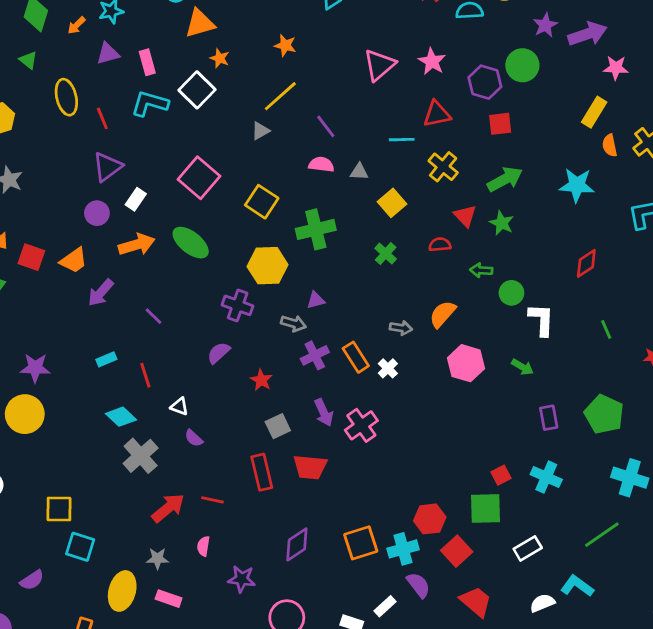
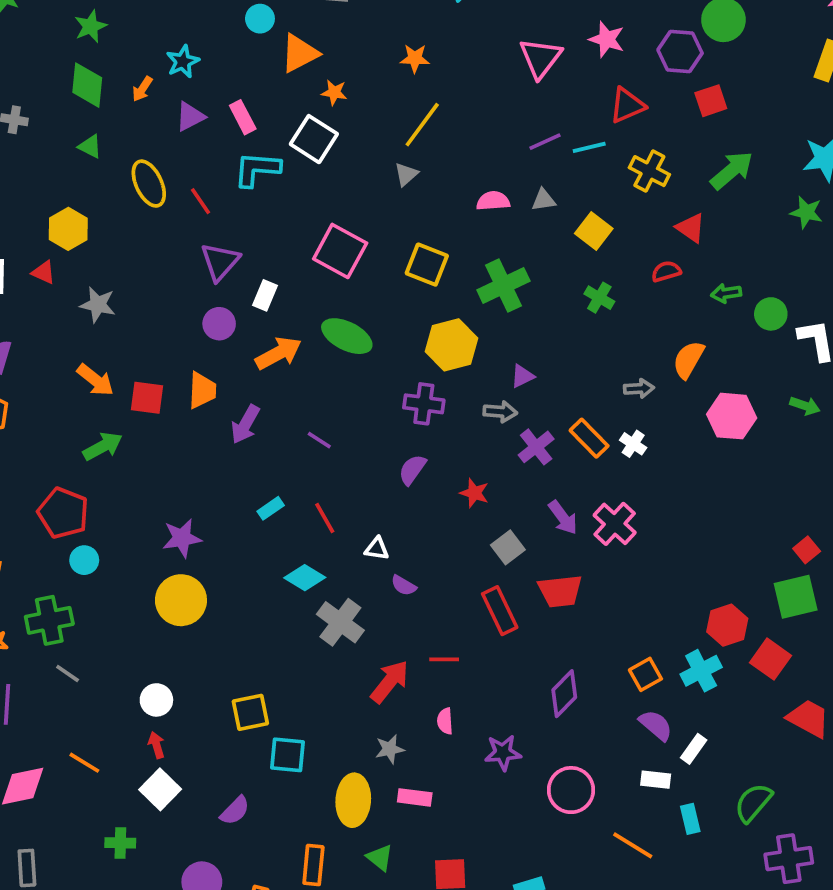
purple line: (326, 126) -> (545, 142), moved, turned -65
green star: (502, 223) -> (806, 212), moved
orange trapezoid: (74, 260) -> (202, 390), turned -40
orange square: (361, 543) -> (645, 674), size x0.7
purple semicircle: (418, 585) -> (656, 725), moved

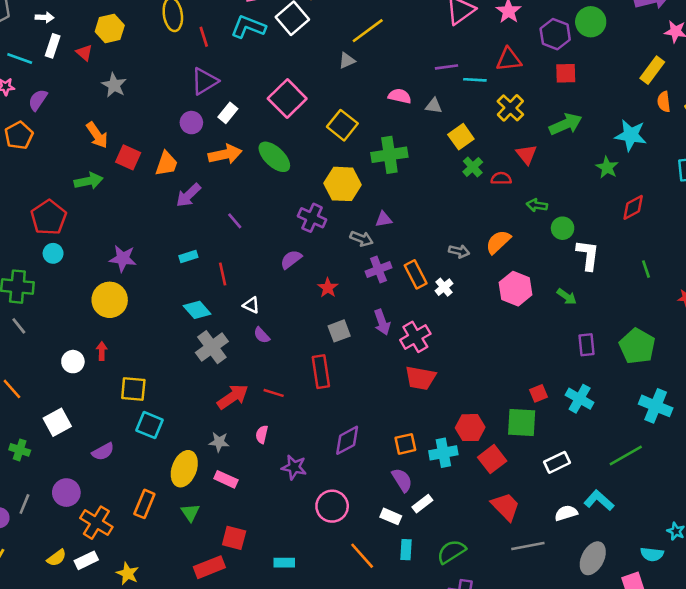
green cross: (599, 298) -> (473, 167), moved
red trapezoid: (560, 591) -> (420, 378), moved
red arrow: (156, 745) -> (102, 351), moved

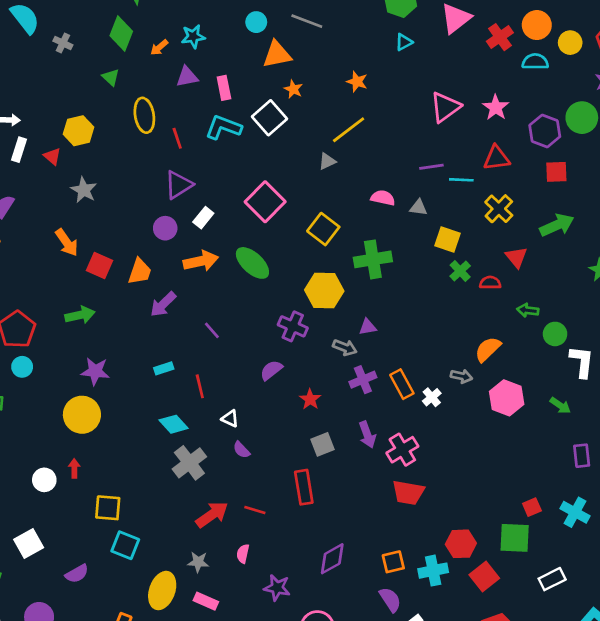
yellow square: (461, 137) -> (447, 240), turned -35
green arrow: (89, 181) -> (80, 315), moved
gray arrow: (459, 251) -> (461, 376), moved

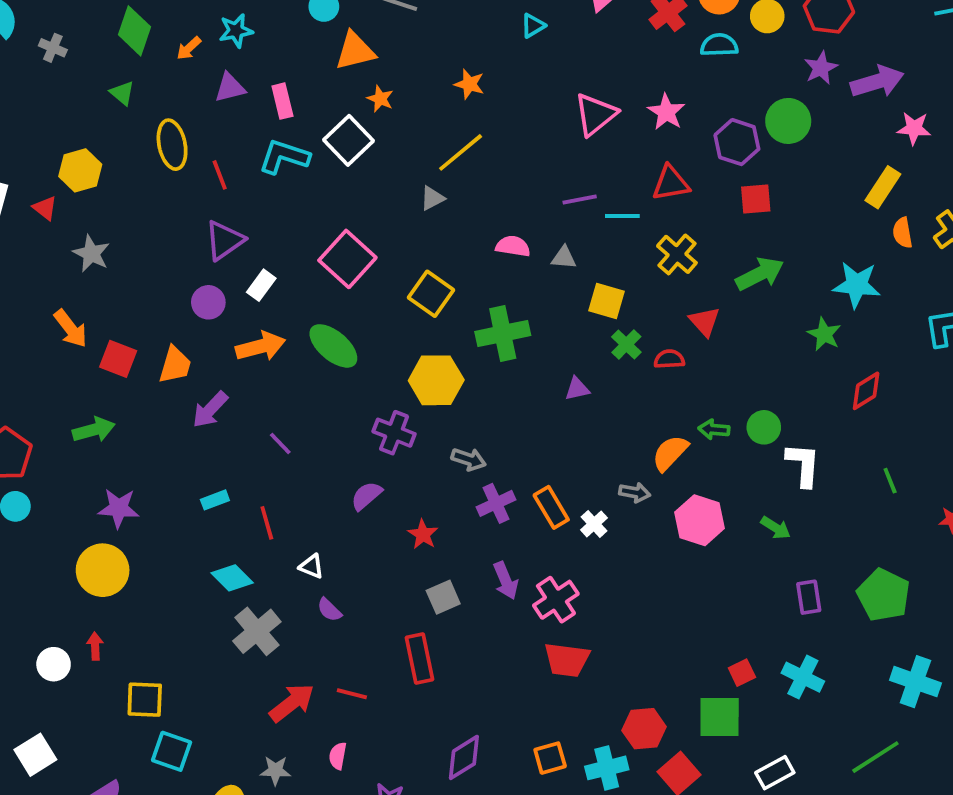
green arrow: (528, 310) -> (714, 429), moved
purple triangle: (368, 327) -> (577, 389), moved

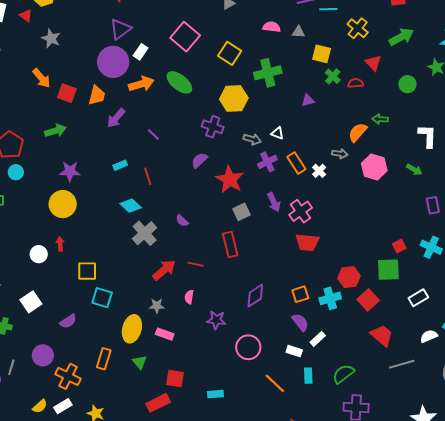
purple circle: (208, 302) -> (113, 62), size x1.8
green circle: (764, 427) -> (407, 84), moved
red star: (423, 534) -> (230, 179), size x1.8
white triangle: (311, 566) -> (278, 133), moved

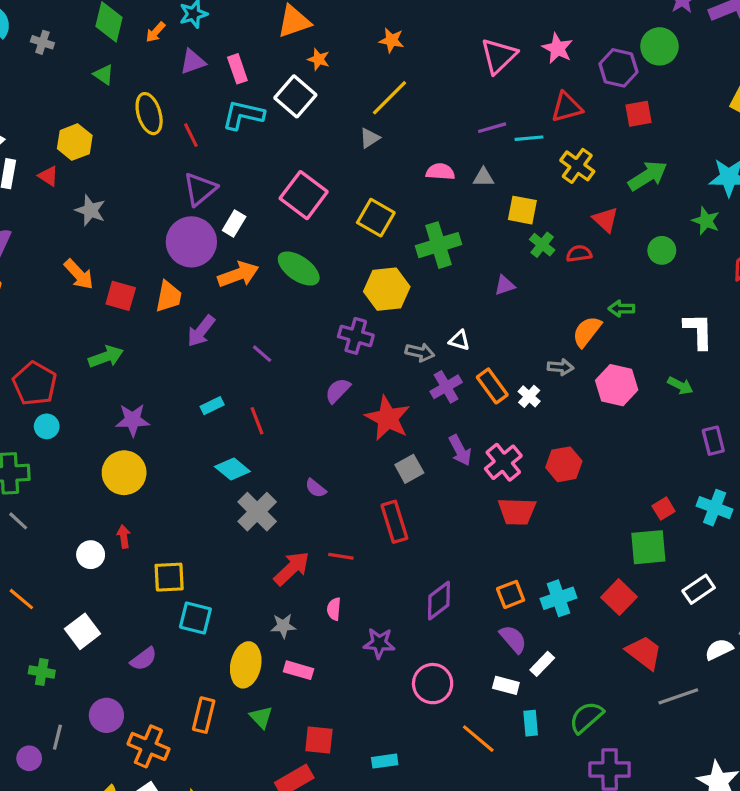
red hexagon: (349, 277) -> (564, 464), moved

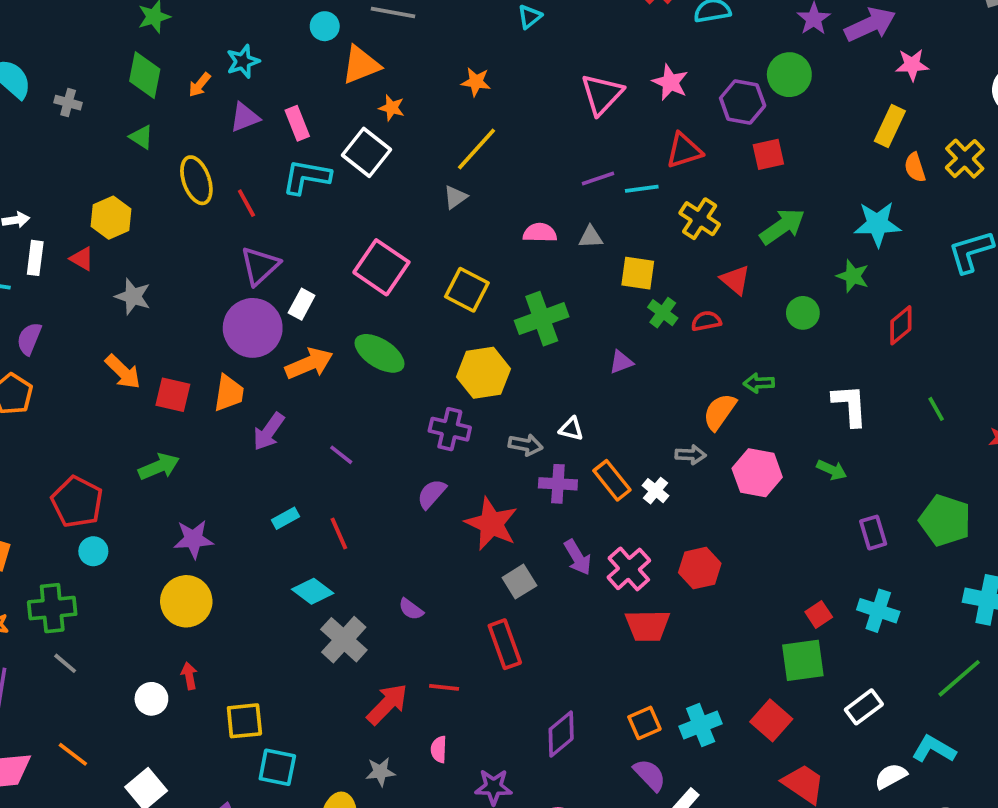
purple cross: (446, 387) -> (558, 484), turned 36

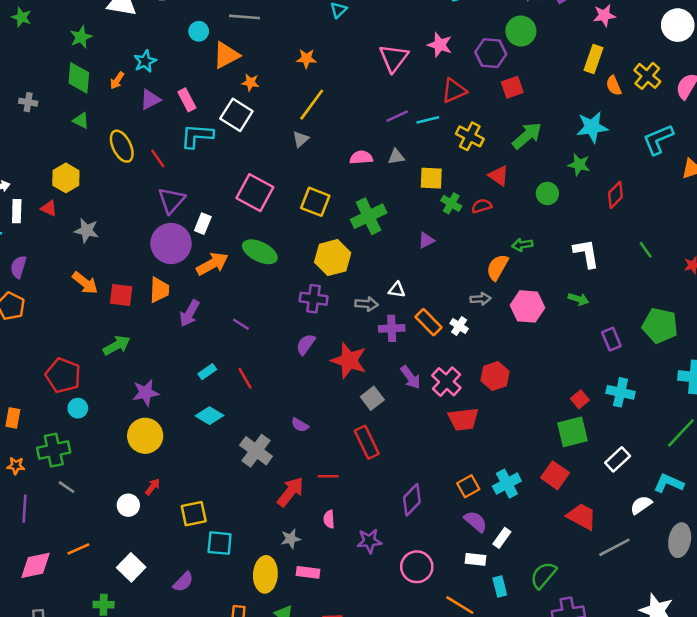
cyan diamond: (313, 591) -> (210, 416), moved
red arrow: (189, 676) -> (153, 487), turned 54
orange line: (73, 754) -> (78, 549), turned -55

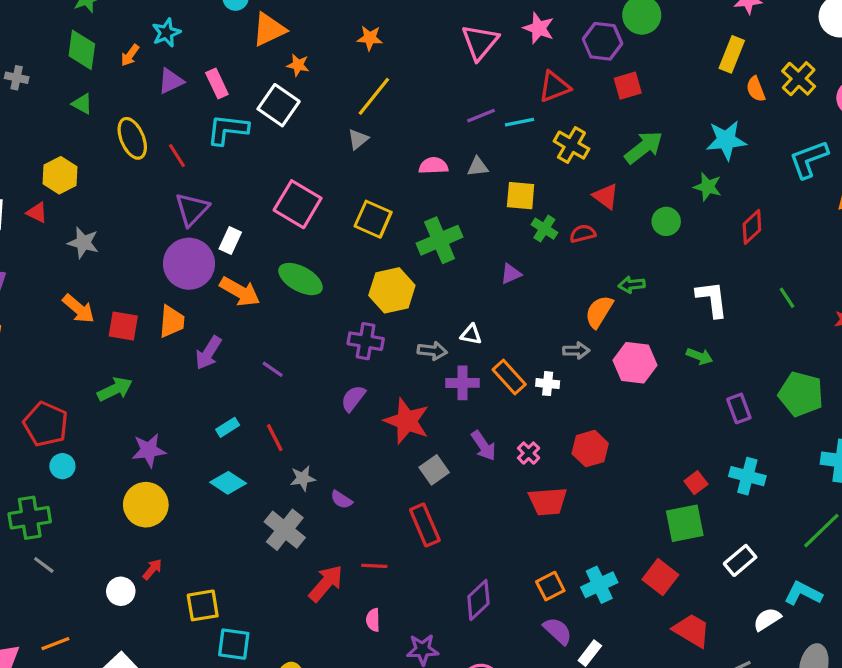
orange arrow: (212, 264) -> (240, 292), turned 56
white cross: (459, 326) -> (548, 384), turned -30
pink cross: (446, 382) -> (529, 453), size x0.6
gray star: (291, 539) -> (303, 478), moved

